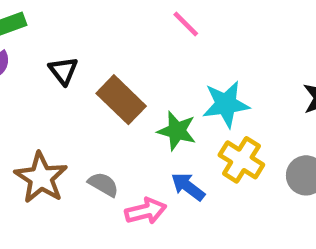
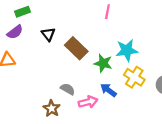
pink line: (186, 24) -> (107, 12), turned 56
brown star: (41, 178) -> (52, 108), moved, size x0.7

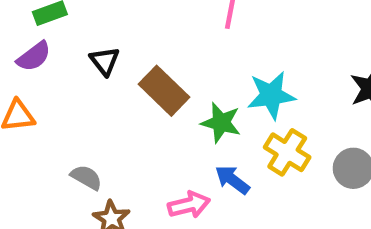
gray semicircle: (68, 89) -> (86, 177), moved

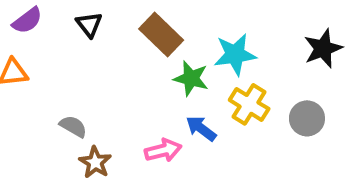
brown rectangle: (164, 91) -> (161, 34), moved

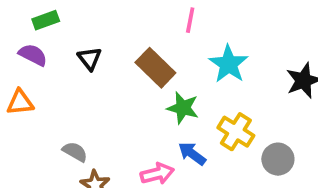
purple semicircle: (27, 20) -> (33, 55), turned -116
cyan star: (235, 54) -> (229, 64), moved, turned -30
gray circle: (307, 118) -> (278, 159), moved

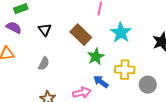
green star: (183, 108) -> (96, 57), turned 30
yellow cross: (236, 132) -> (125, 70), turned -30
gray semicircle: (75, 152) -> (44, 64), moved, turned 88

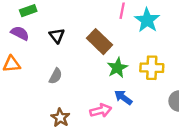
cyan star: (121, 33) -> (147, 20), moved
yellow cross: (125, 70) -> (152, 68), moved

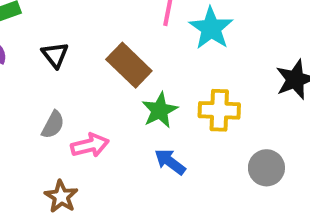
pink arrow: (101, 111) -> (90, 145), moved

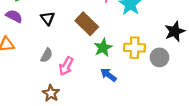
pink arrow: (90, 145) -> (66, 66), turned 132
gray circle: (266, 168) -> (159, 57), moved

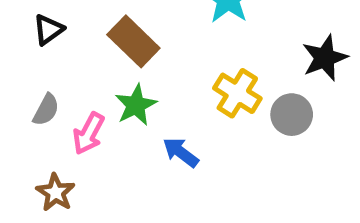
black triangle: (48, 18) -> (48, 30), turned 32
green star: (103, 48) -> (136, 105), moved
yellow cross: (135, 48) -> (237, 93), turned 30

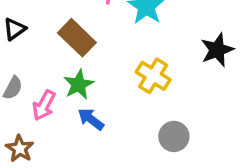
gray circle: (292, 115) -> (174, 136), moved
blue arrow: (181, 152) -> (91, 119), moved

